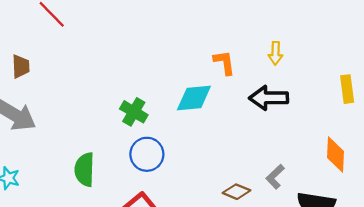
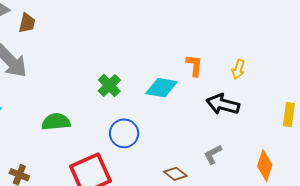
blue circle: (147, 154) -> (124, 133), moved
green semicircle: (85, 170) -> (56, 122), turned 68
gray L-shape: (275, 177) -> (213, 154), moved

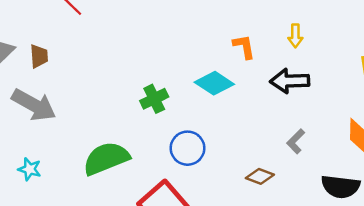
green cross: (109, 86) -> (154, 99), turned 35
cyan diamond: (162, 88) -> (214, 83), turned 40
green semicircle: (56, 122) -> (106, 158), size x1.4

